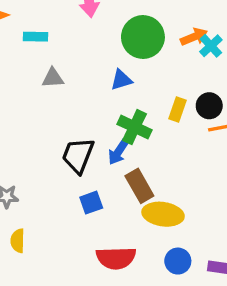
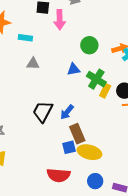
green circle: (143, 37) -> (89, 45), size x0.7
green cross: (134, 127) -> (96, 79), moved
blue square: (91, 203) -> (69, 147), moved

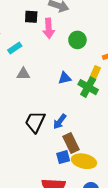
cyan rectangle: (25, 38) -> (15, 48), turned -40
green circle: (89, 45) -> (77, 40), moved
yellow rectangle: (105, 91) -> (95, 73), moved

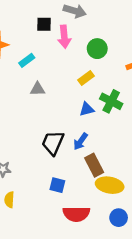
yellow rectangle: (95, 73) -> (86, 78), moved, turned 32
blue triangle: (65, 78) -> (87, 109), moved
blue square: (63, 157) -> (57, 185), moved, turned 32

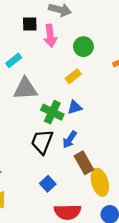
gray triangle: (38, 89) -> (25, 89), size x1.6
green cross: (111, 101) -> (52, 112), moved
blue square: (57, 185) -> (48, 184), turned 35
yellow ellipse: (110, 185) -> (100, 182), turned 65

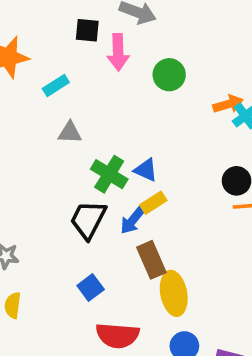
yellow rectangle: (73, 76) -> (153, 203), moved
gray triangle: (25, 89) -> (70, 132), size x0.6
blue triangle: (75, 107) -> (146, 170), turned 35

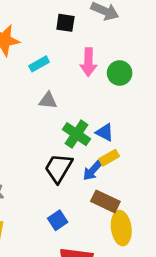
pink arrow: (118, 52) -> (88, 62), moved
green circle: (169, 75) -> (120, 73), moved
brown rectangle: (151, 260) -> (105, 201), turned -44

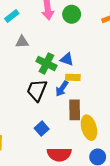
yellow rectangle: (109, 158) -> (73, 77), turned 40
brown rectangle: (105, 201) -> (75, 110), turned 72

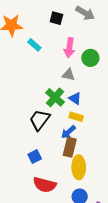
cyan rectangle: (12, 16) -> (34, 45), turned 64
gray triangle: (22, 42) -> (69, 75), moved
blue arrow: (62, 89) -> (68, 132), moved

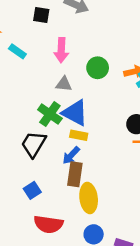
green circle: (90, 58) -> (98, 68), moved
blue triangle: (75, 99) -> (75, 113), size x1.6

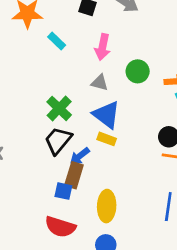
green cross: (50, 114) -> (59, 108), moved
blue arrow: (71, 155) -> (80, 156), moved
brown rectangle: (75, 174) -> (74, 175), moved
blue square: (32, 190) -> (63, 191), moved, turned 36

